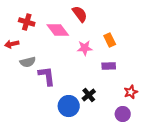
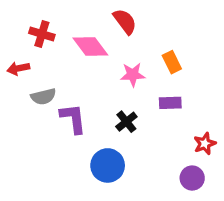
black cross: (89, 95) -> (126, 122), moved

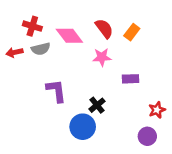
red semicircle: (125, 21) -> (104, 28), moved
orange rectangle: (172, 62) -> (132, 32), moved, turned 63
gray semicircle: (43, 97) -> (41, 49), moved
black cross: (126, 122) -> (97, 105), moved

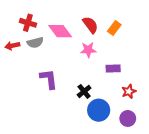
red star: (157, 110) -> (129, 91), moved
blue circle: (83, 127) -> (99, 110), moved

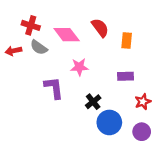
orange rectangle: (114, 28) -> (127, 40), moved, turned -32
gray semicircle: (35, 43) -> (39, 47), turned 49
pink star: (88, 50) -> (79, 67), moved

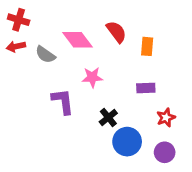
red cross: (31, 25) -> (19, 20), moved
red arrow: (13, 51) -> (16, 46), moved

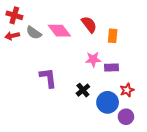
gray semicircle: (45, 55) -> (34, 33), moved
pink star: (92, 77) -> (93, 59), moved
blue circle: (127, 142) -> (108, 102), moved

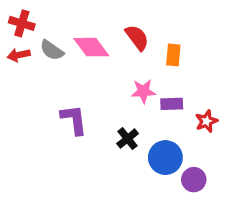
red star: (127, 90) -> (206, 121), moved

